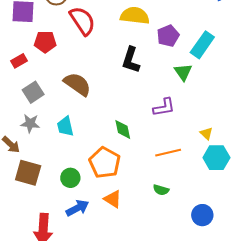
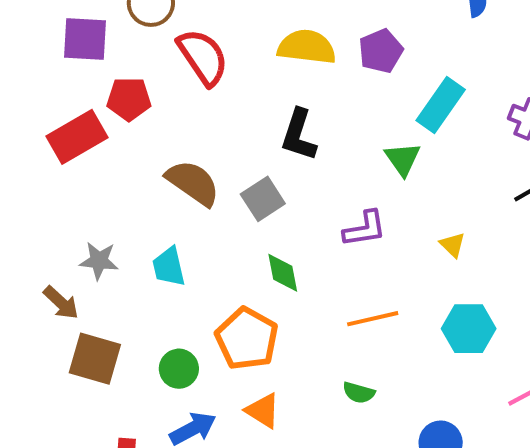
purple pentagon: (168, 36) -> (381, 51), moved
red rectangle: (19, 61) -> (77, 137), size x1.8
gray square: (33, 92) -> (263, 199), moved
yellow triangle: (206, 133) -> (453, 245), moved

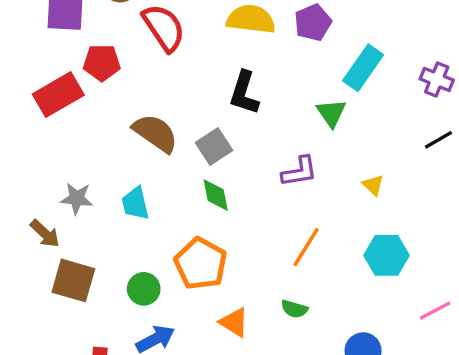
green diamond: (283, 273) -> (216, 195), moved
orange line: (373, 319) -> (306, 247), turned -45
orange triangle: (263, 411) -> (234, 322), moved

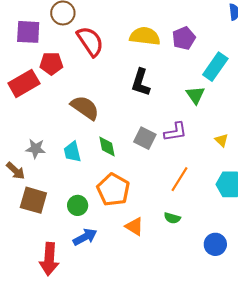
gray square: (214, 146) -> (145, 138), moved, turned -30
green diamond: (216, 195) -> (107, 147), moved

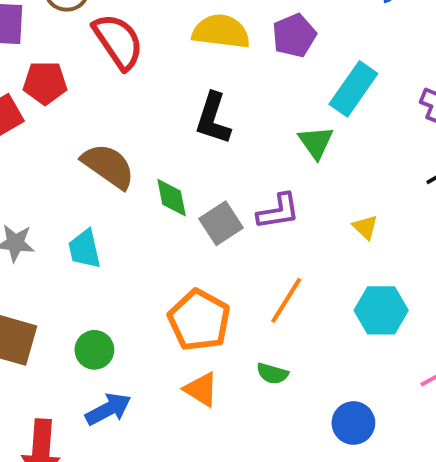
gray square: (145, 138) -> (221, 223), turned 30
green diamond: (107, 147) -> (172, 198), moved
orange pentagon: (113, 190) -> (199, 320), moved

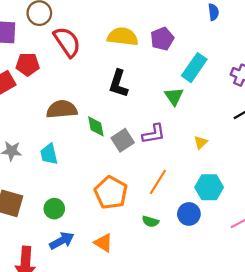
brown semicircle: (108, 166) -> (62, 109), turned -40
yellow triangle: (365, 227) -> (201, 142), turned 32
orange triangle: (201, 389) -> (103, 243), moved
blue circle: (353, 423) -> (189, 214), moved

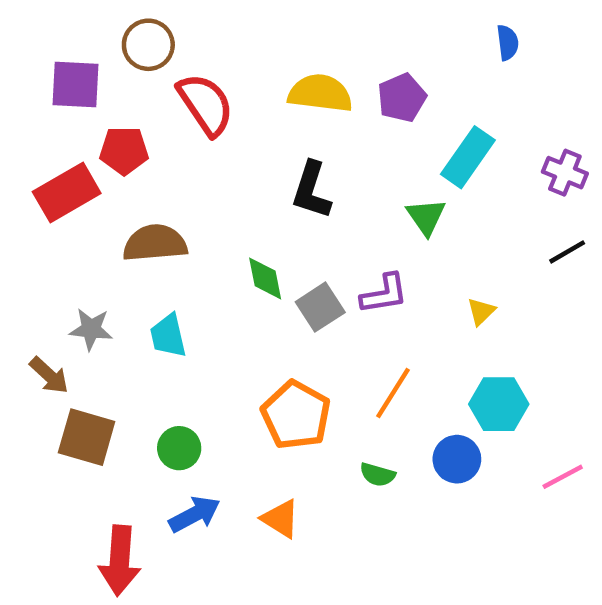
brown semicircle: (62, 109) -> (155, 243), moved

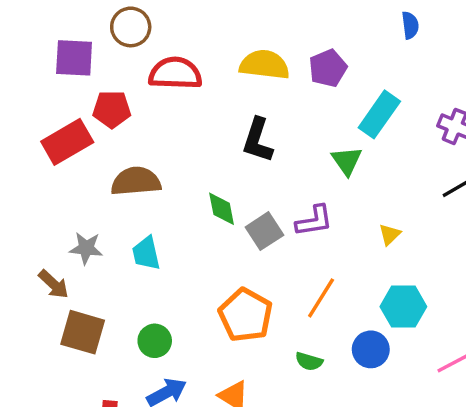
red semicircle: (206, 104) -> (175, 73), turned -54

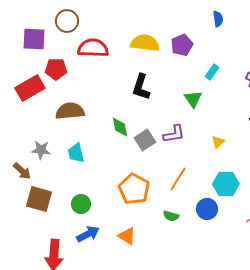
blue semicircle: (410, 25) -> (218, 19), moved
cyan rectangle: (379, 114) -> (212, 72), size x0.6

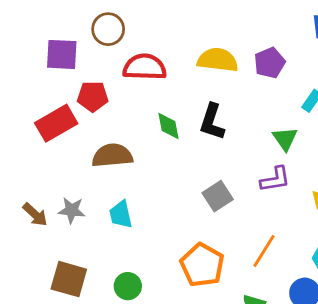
green diamond: (120, 127) -> (169, 126), moved
purple L-shape: (174, 134) -> (275, 179), moved
brown arrow: (22, 171) -> (35, 214), moved

